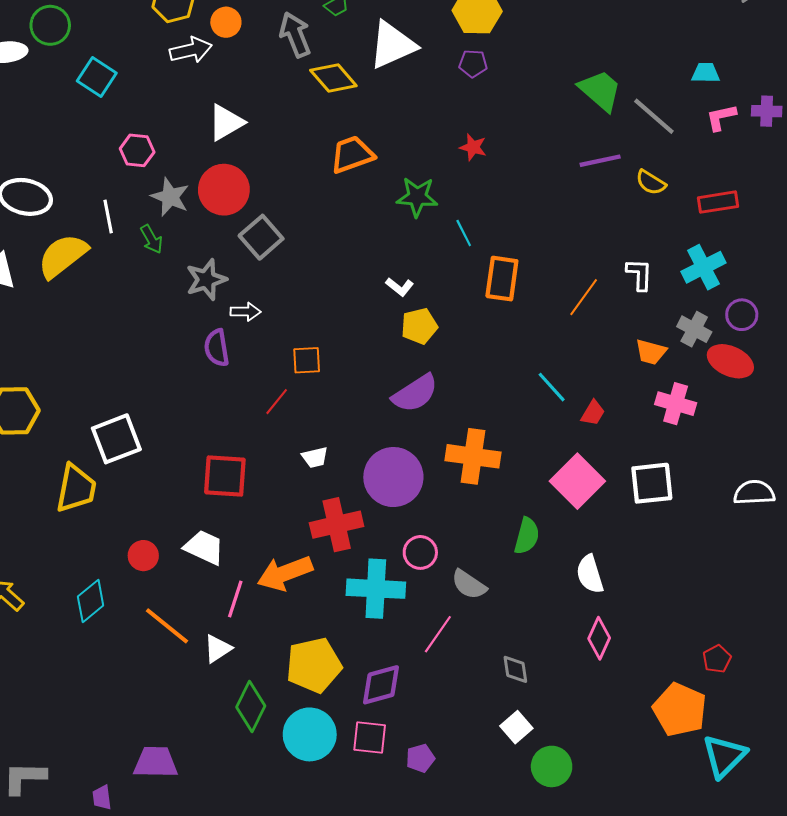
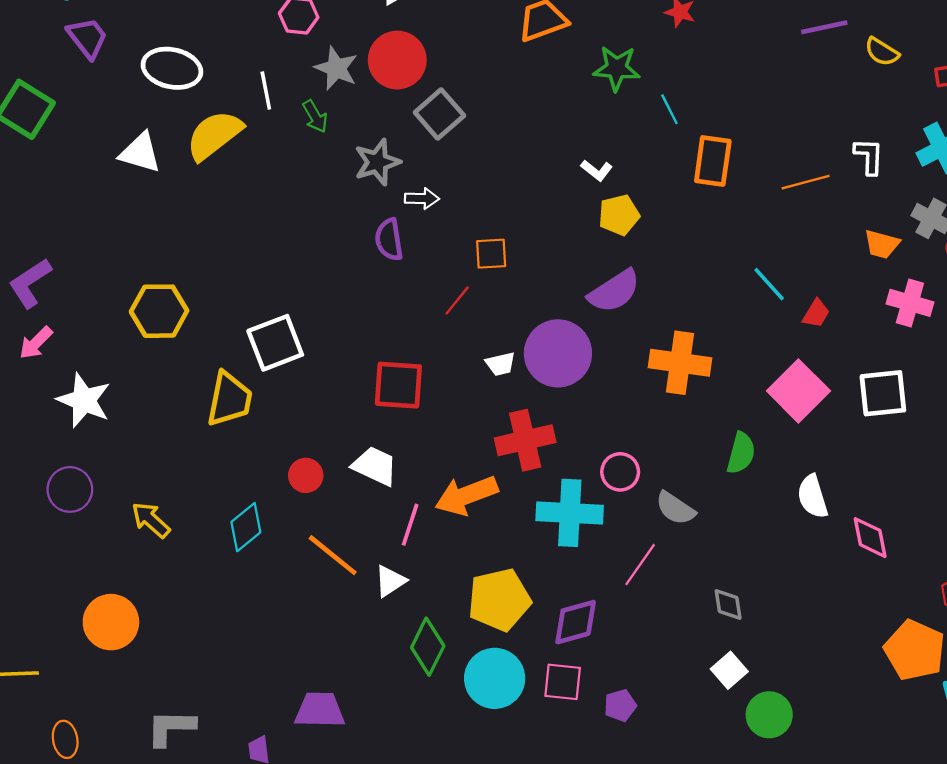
orange line: (584, 297) -> (806, 182), turned 39
purple circle: (393, 477) -> (558, 353), moved
pink diamond: (599, 638) -> (870, 538), moved, turned -36

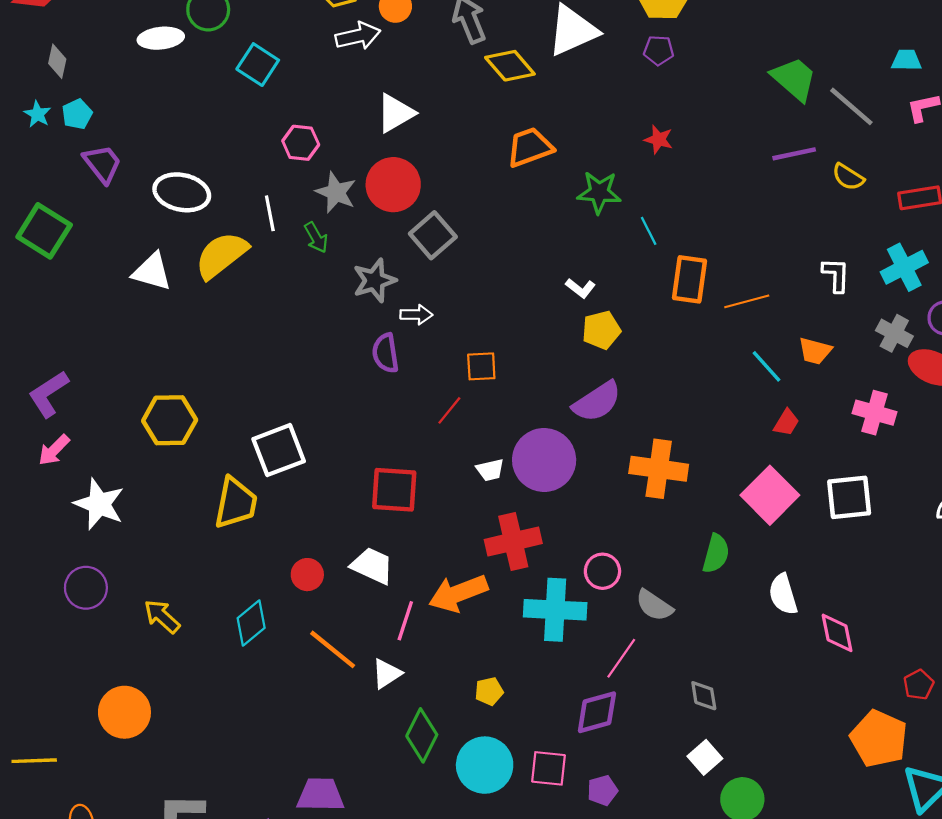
orange line: (806, 182) -> (747, 301), moved
orange trapezoid: (882, 244) -> (815, 351), moved
cyan line: (769, 284) -> (767, 366), moved
yellow pentagon: (499, 600) -> (489, 691), size x0.5
purple diamond: (576, 622) -> (597, 712), moved

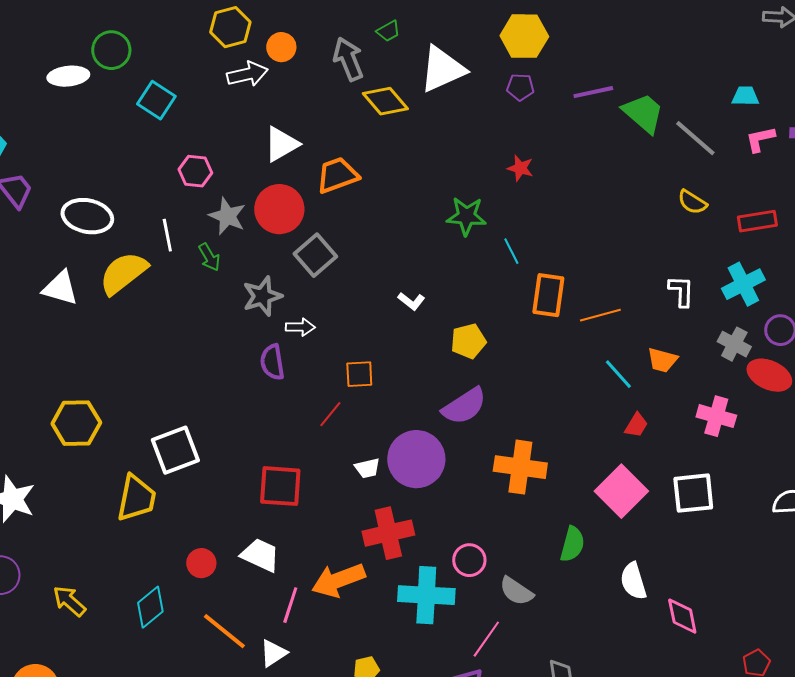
orange trapezoid: (530, 147) -> (337, 175), moved
purple line: (794, 154) -> (593, 92), moved
white L-shape: (580, 288) -> (411, 301), moved

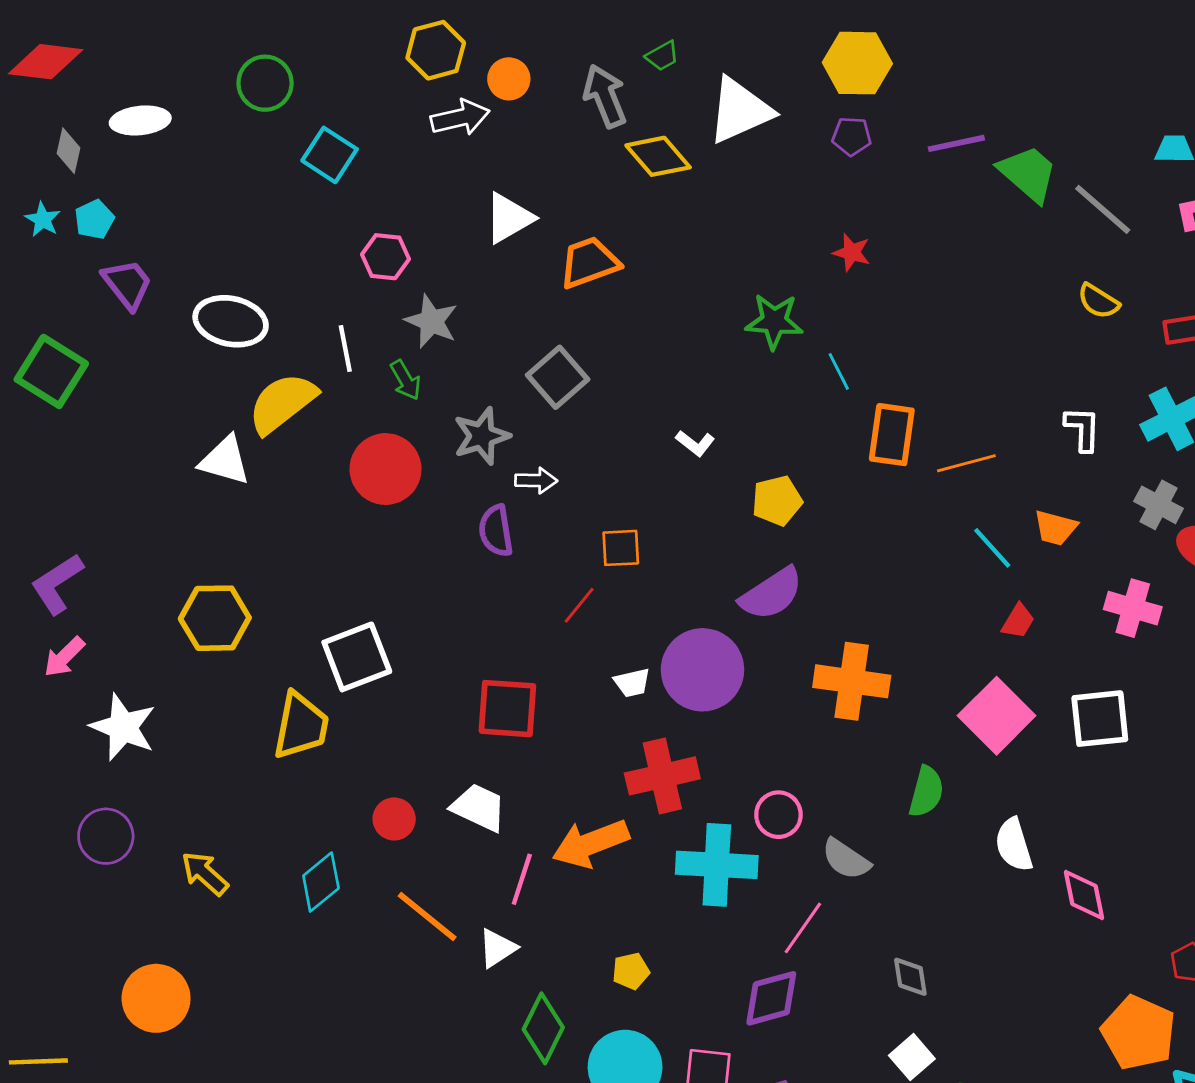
white ellipse: (68, 76) -> (140, 120), moved
red circle: (279, 209) -> (385, 469), moved
white triangle: (60, 288) -> (225, 460), moved

